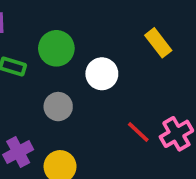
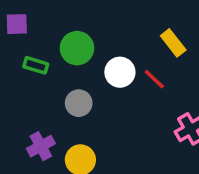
red line: (138, 132) -> (154, 79), moved

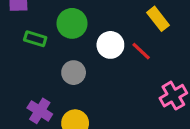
purple cross: (41, 146) -> (40, 111), turned -30

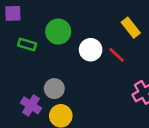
gray circle: (74, 73) -> (54, 89), moved

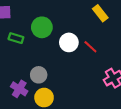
yellow rectangle: (131, 28) -> (100, 13), moved

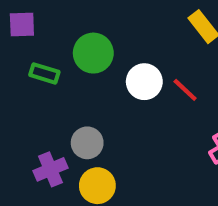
purple cross: (19, 89) -> (50, 169), turned 35

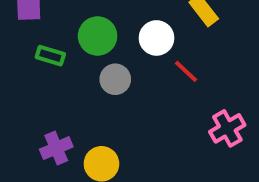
white circle: (144, 82) -> (157, 38), moved
gray circle: (87, 143) -> (115, 79), moved

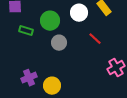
white circle: (157, 38) -> (79, 13), moved

